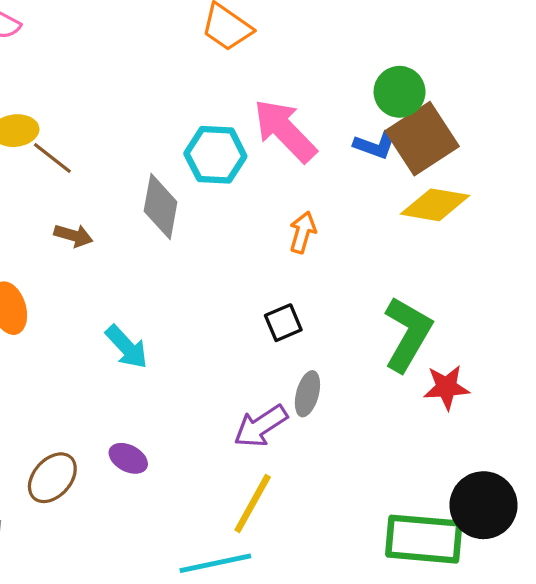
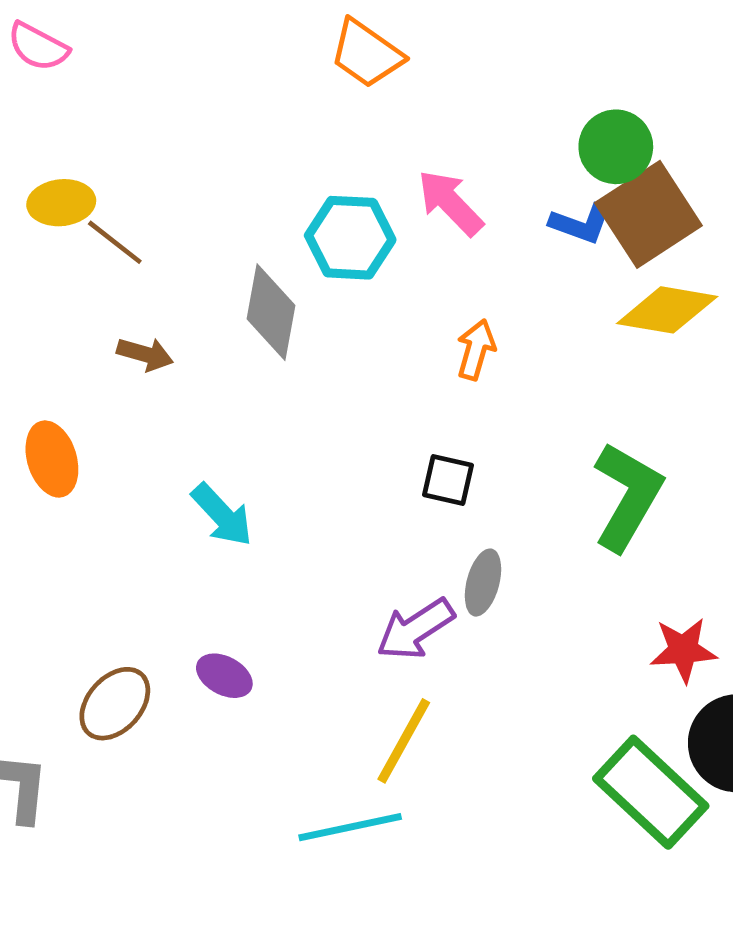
pink arrow: (285, 131) -> (450, 203), size x0.7
black square: (283, 323) -> (448, 480), turned 36
red star: (446, 387) -> (683, 650), moved
green rectangle: (424, 539) -> (651, 792), turned 38

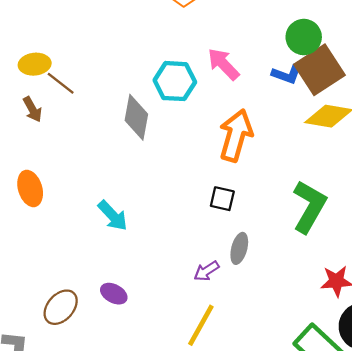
orange arrow: (476, 350) -> (236, 135), size x1.8
brown arrow: (145, 354) -> (32, 109), moved, turned 45
purple arrow: (415, 629) -> (206, 271), size x0.7

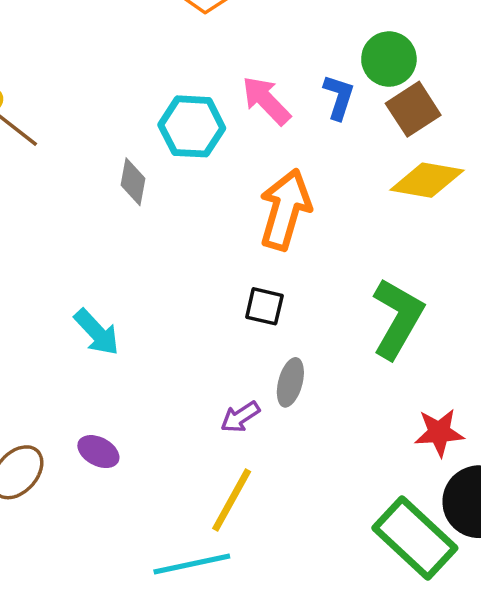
brown square: (320, 70) -> (413, 109), size x0.7
blue L-shape: (287, 74) -> (339, 97), moved, turned -92
gray diamond: (136, 117) -> (133, 182), size x0.7

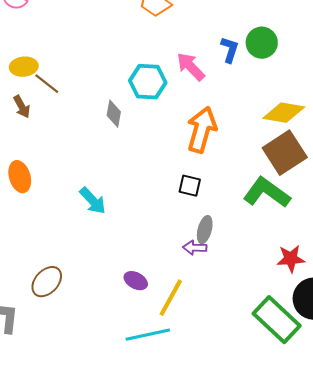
blue L-shape: (339, 97) -> (230, 50), moved
brown square: (413, 109) -> (285, 153), moved, size x1.4
green L-shape: (398, 318) -> (267, 193), turned -84
purple arrow: (240, 417) -> (195, 248), moved, turned 35
purple ellipse: (98, 452) -> (136, 281), moved

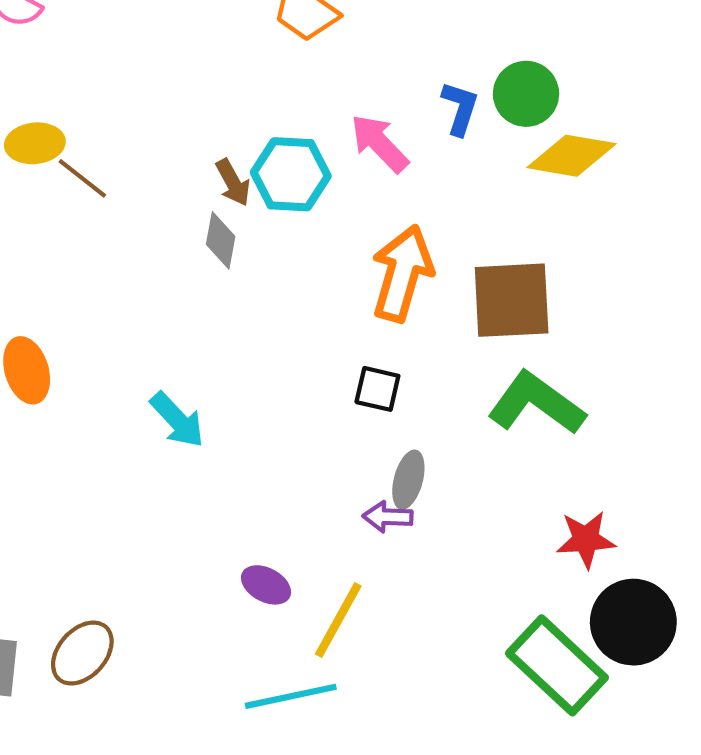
brown arrow: (22, 107) -> (233, 183), moved
yellow diamond: (284, 113) -> (571, 156), moved
brown square: (285, 153) -> (512, 300), moved, turned 30
brown ellipse: (47, 282) -> (82, 653), moved

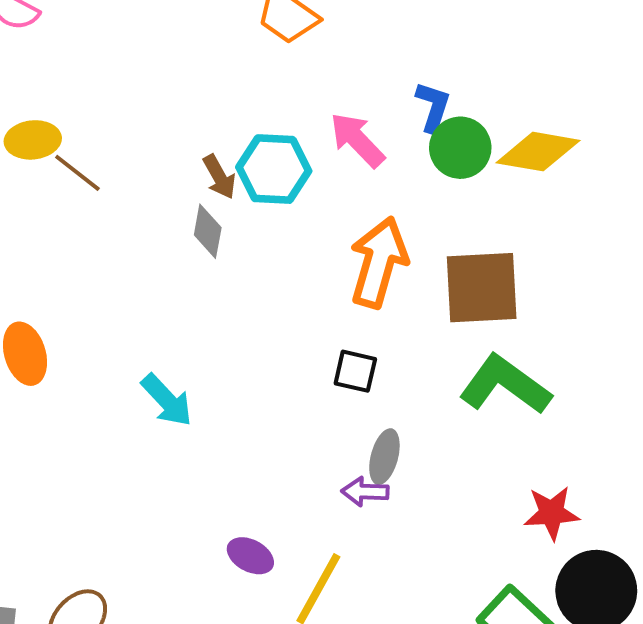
green circle: (526, 94) -> (460, 148), moved

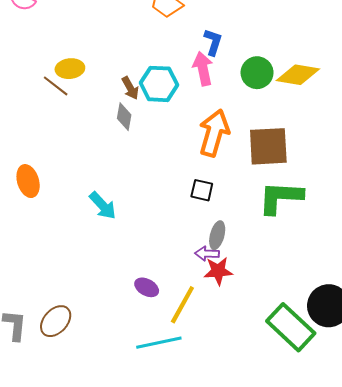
blue L-shape: (433, 107) -> (213, 42), moved
yellow ellipse: (33, 140) -> (70, 69), moved
pink arrow: (357, 140) -> (203, 69), turned 32
green L-shape: (505, 385) -> (281, 197), turned -33
red star: (552, 513) -> (218, 271), moved

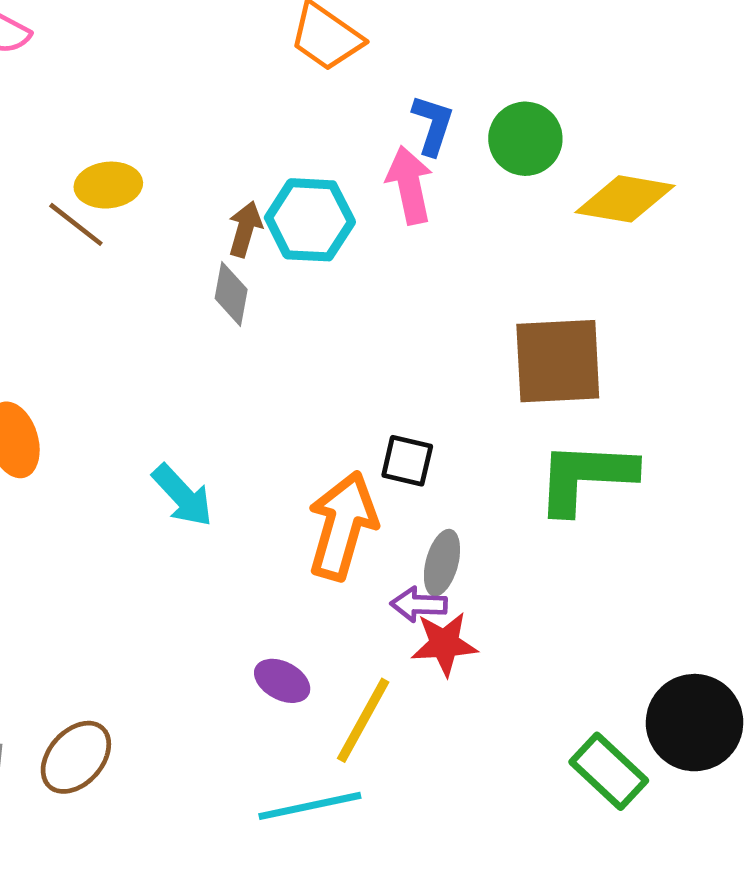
green circle: (257, 73) -> (525, 139), moved
brown arrow: (130, 88) -> (245, 229), turned -135
orange arrow: (214, 133) -> (342, 526), moved
green rectangle: (291, 327) -> (609, 771), size x0.7

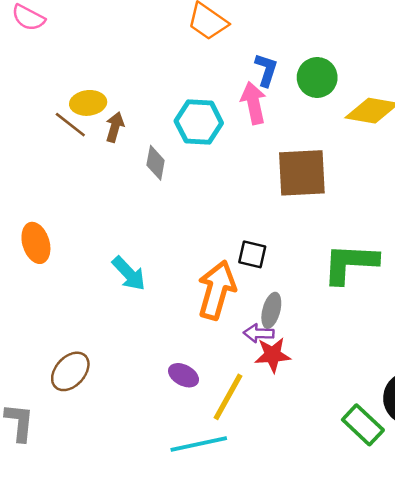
brown arrow: (245, 229) -> (115, 127), moved
brown square: (558, 361) -> (302, 173), moved
brown ellipse: (76, 757) -> (70, 371), moved

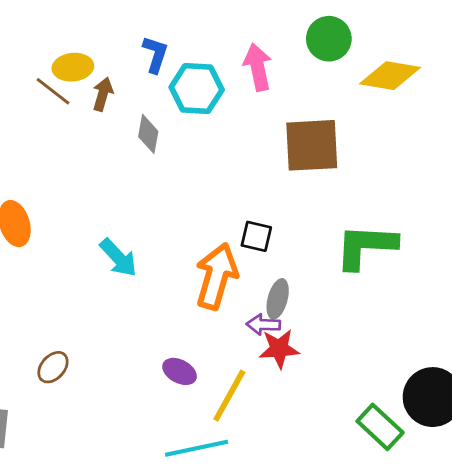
blue L-shape: (266, 70) -> (155, 54), moved
brown ellipse: (70, 371) -> (53, 367), size x0.7

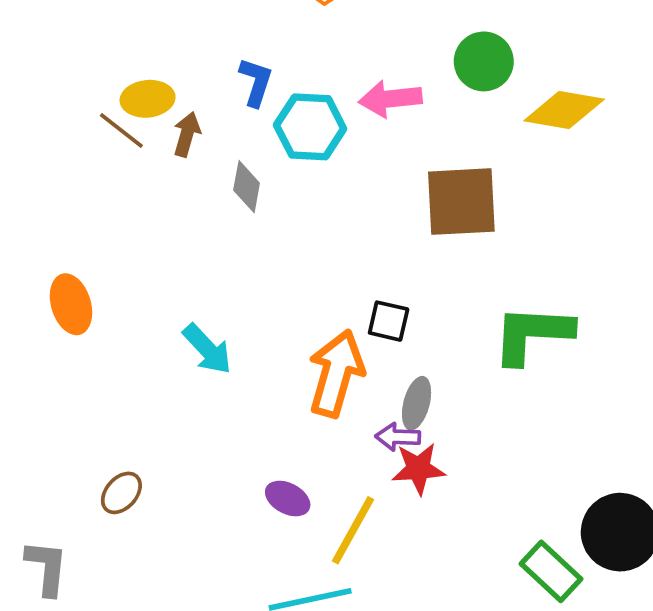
pink arrow: (258, 67) -> (390, 99), turned -84

